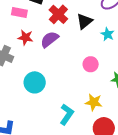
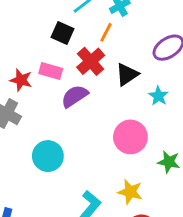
pink rectangle: (19, 12) -> (51, 71), moved
red star: (25, 37) -> (21, 80), moved
pink circle: (91, 64) -> (130, 137), size x1.5

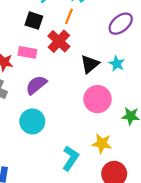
black triangle: (127, 74) -> (90, 64), moved
purple semicircle: (75, 96) -> (36, 85), moved

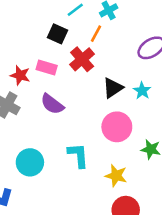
purple semicircle: (36, 85) -> (52, 104), turned -110
cyan circle: (32, 121) -> (30, 162), moved
cyan L-shape: (71, 158) -> (78, 155), moved, turned -45

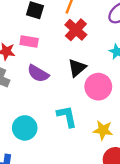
red cross: (82, 59) -> (76, 30), moved
black triangle: (113, 88) -> (77, 68), moved

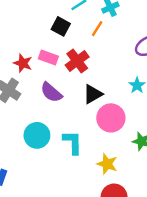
red cross: (76, 30) -> (77, 61), moved
cyan circle: (25, 128) -> (37, 135), moved

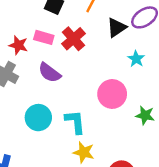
black triangle: (93, 94) -> (116, 27), moved
yellow star: (107, 164) -> (84, 152), moved

